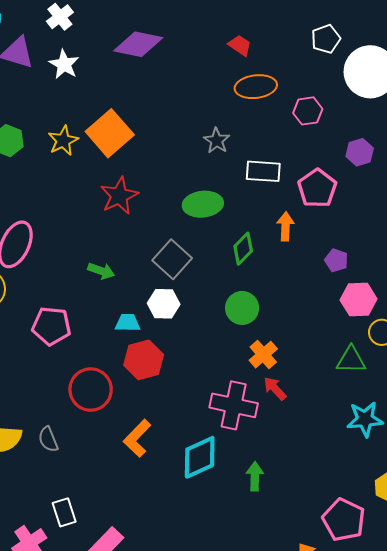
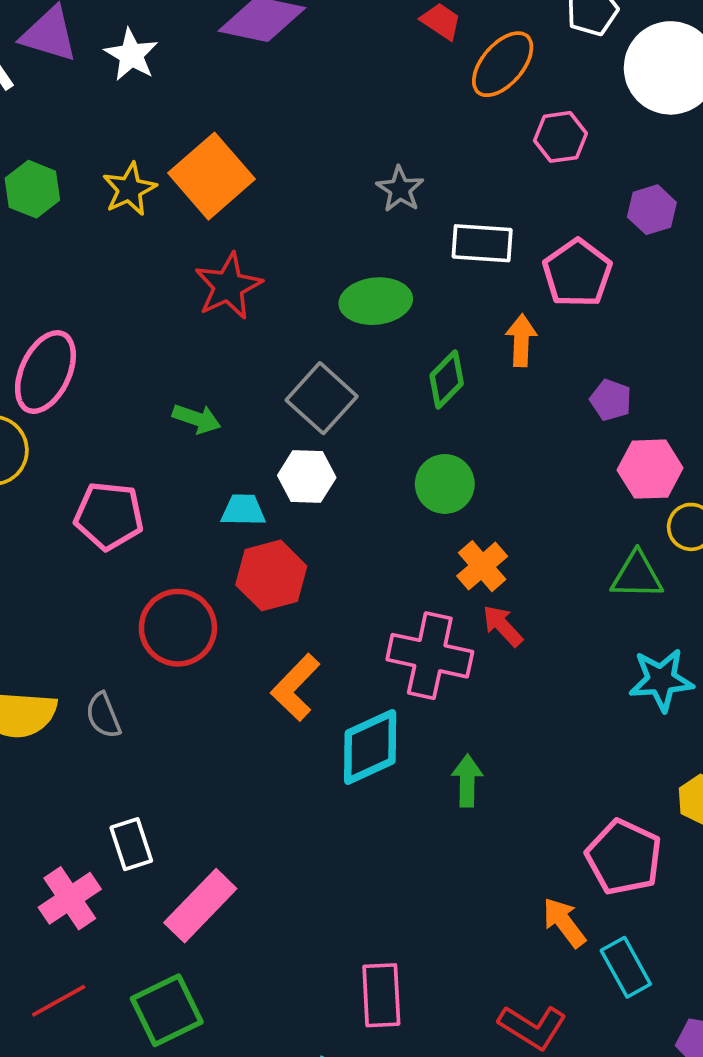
orange ellipse: (256, 87) -> (503, 64), moved, turned -42
orange L-shape: (137, 438) -> (296, 687), moved

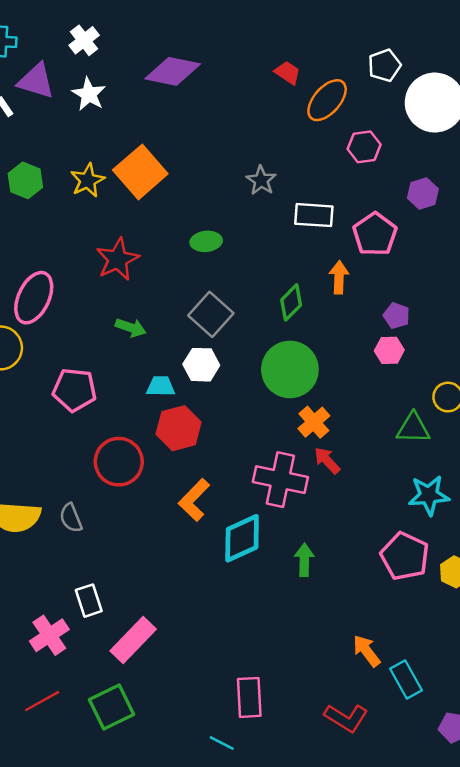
red star: (228, 286) -> (118, 259), moved
green ellipse: (376, 301) -> (206, 241), moved, size x0.7
pink hexagon: (650, 469) -> (389, 350), moved, size x0.7
green circle: (445, 484) -> (290, 369), size x1.5
pink pentagon: (624, 857) -> (405, 556), moved

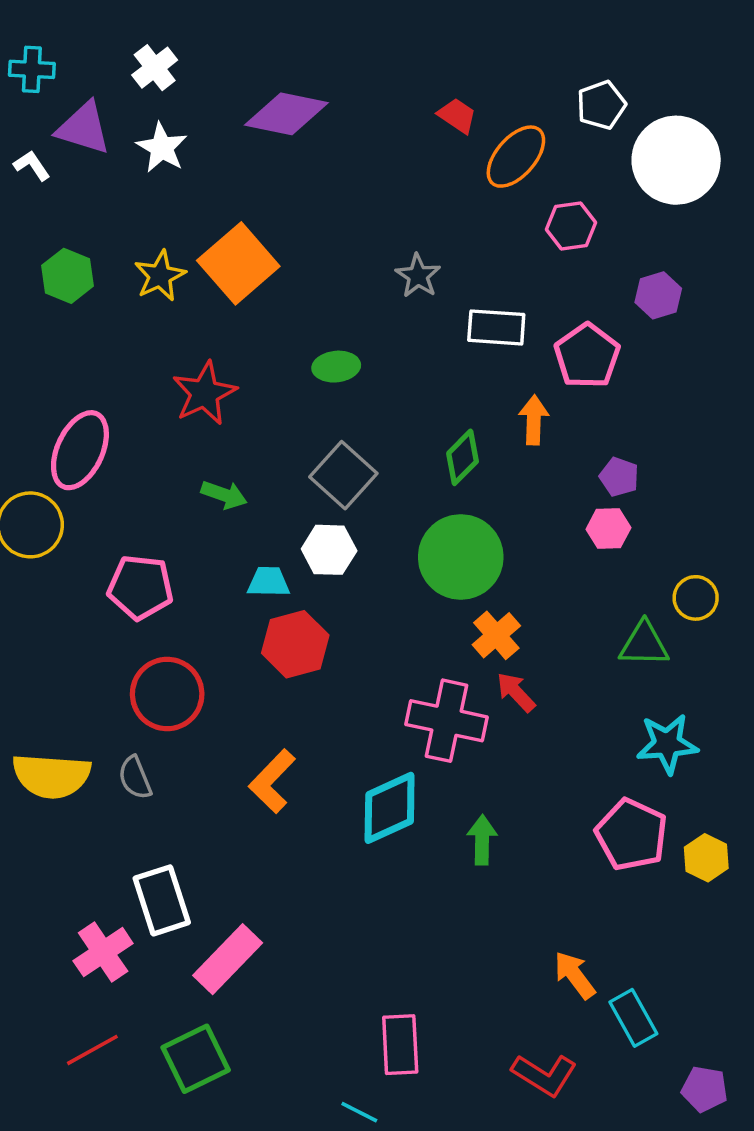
red circle: (119, 462) -> (167, 694), moved
orange L-shape: (194, 500) -> (272, 781), moved
white rectangle: (89, 601) -> (162, 900), size x1.4

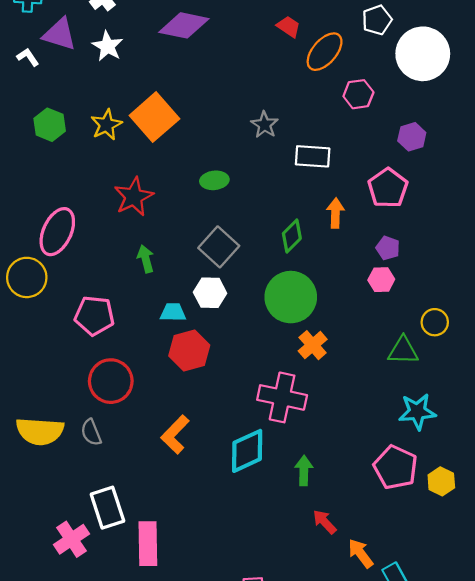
pink pentagon: (587, 356) -> (388, 188), moved
green arrow: (224, 495) -> (146, 259), turned -124
red arrow: (516, 692) -> (325, 522), moved
pink rectangle: (228, 959) -> (148, 544), turned -45

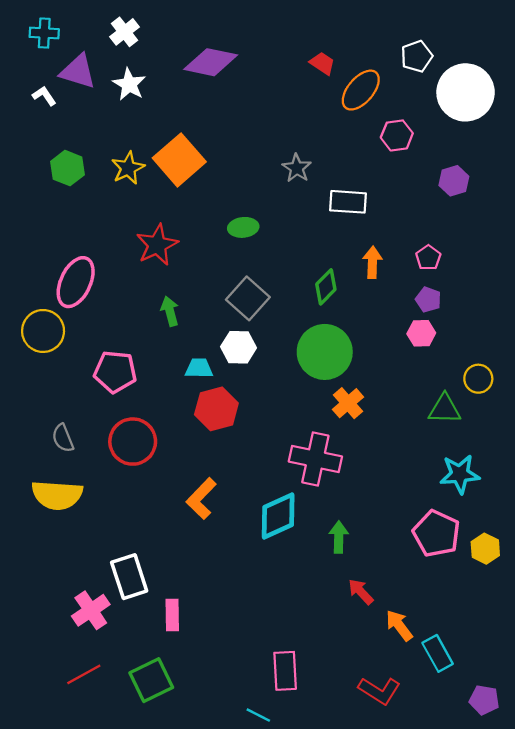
pink pentagon: (388, 188) -> (428, 258), moved, size x0.6
gray semicircle: (91, 432) -> (63, 438), moved
pink rectangle: (148, 544) -> (172, 615), size x0.7

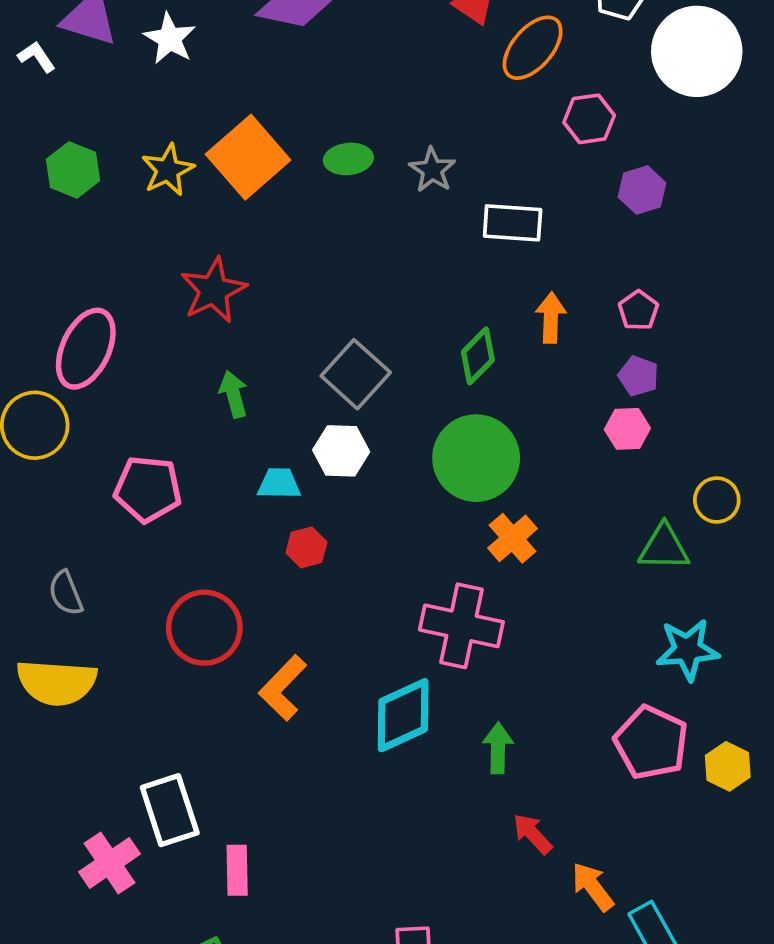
purple hexagon: (454, 181) -> (642, 190), moved
green ellipse: (243, 227) -> (348, 159), moved
red hexagon: (216, 409) -> (306, 547), size x0.6
red circle: (133, 442) -> (204, 628), moved

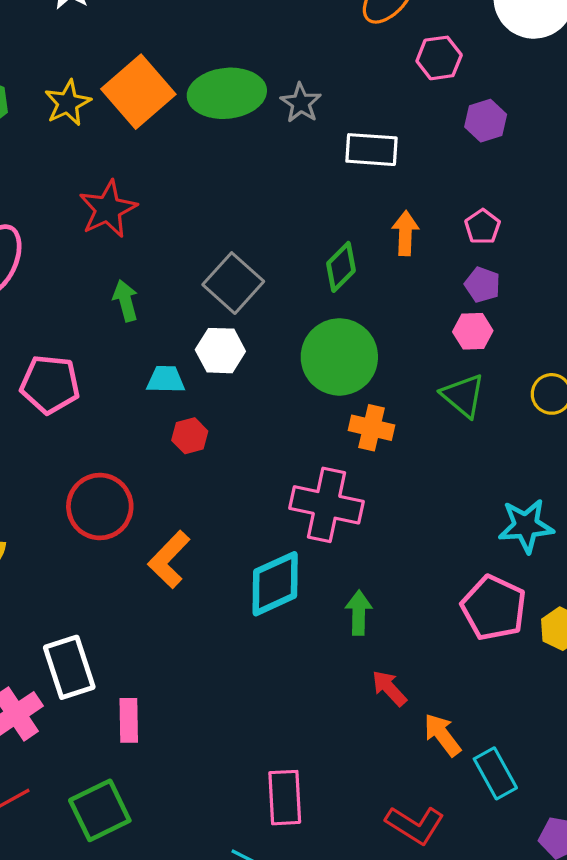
green ellipse: (348, 159) -> (227, 93), size x1.8
orange cross: (513, 538) -> (372, 428), turned -36
green triangle: (664, 547) -> (463, 396), moved, turned 39

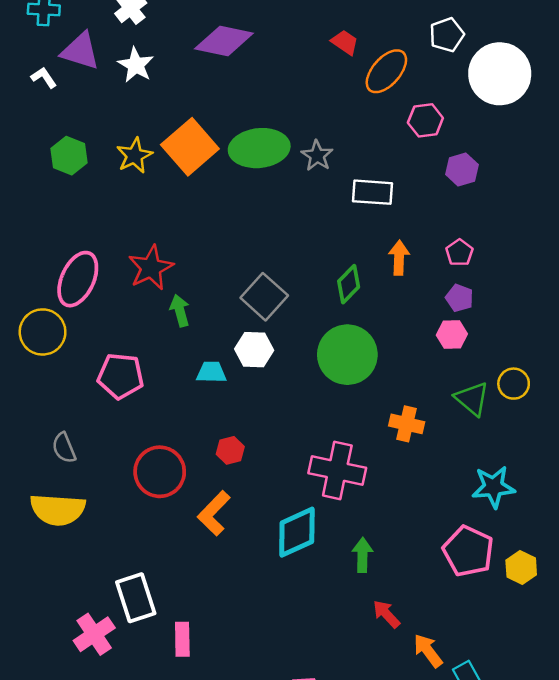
red star: (108, 209) -> (151, 268), moved
green triangle: (463, 396) -> (472, 399), moved
orange cross: (372, 428) -> (407, 424), moved
red hexagon: (190, 436) -> (230, 450), moved

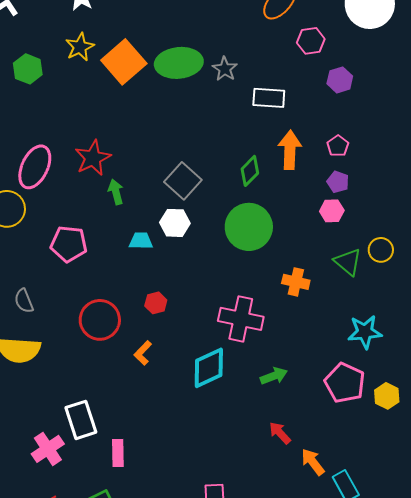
yellow star: (134, 156) -> (80, 47), moved
orange arrow: (399, 258) -> (290, 150), size x1.4
orange L-shape: (214, 513) -> (143, 353), size x0.7
green arrow: (362, 555) -> (274, 376), moved, turned 68

